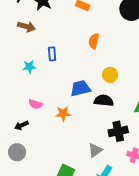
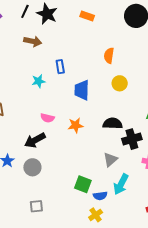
orange semicircle: (94, 41) -> (109, 56), moved
blue trapezoid: (80, 88) -> (82, 90), moved, turned -70
black semicircle: (104, 101) -> (113, 123), moved
black arrow: (21, 125) -> (35, 140), size x1.5

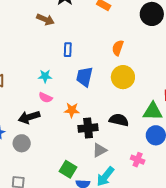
cyan star: (39, 81) -> (45, 76), moved
yellow circle: (120, 83) -> (123, 77), size x1.5
black semicircle: (113, 123) -> (119, 120), moved
black cross: (132, 139) -> (88, 128), moved

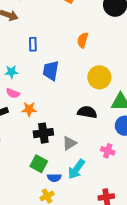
yellow circle: (123, 77) -> (99, 77), moved
orange star: (72, 110) -> (29, 109), moved
black cross: (88, 128) -> (43, 133), moved

